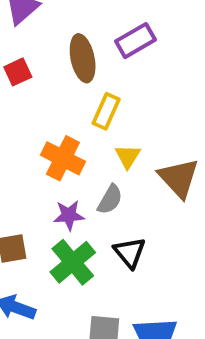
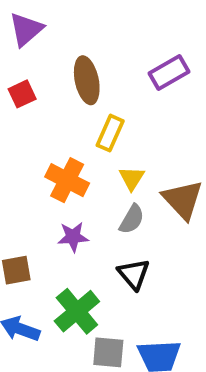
purple rectangle: (136, 41) -> (169, 72), moved
gray semicircle: (110, 199) -> (132, 219), moved
green cross: (73, 262) -> (77, 311), moved

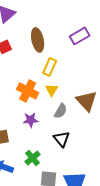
yellow triangle: (132, 178) -> (52, 90), moved
green cross: (77, 311) -> (33, 158), size x0.7

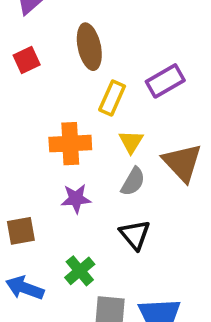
purple rectangle: (80, 36) -> (165, 81), moved
yellow triangle: (52, 90) -> (131, 142), moved
orange cross: (28, 91) -> (70, 144), turned -30

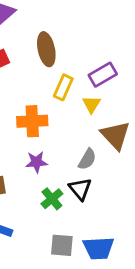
yellow triangle: (131, 142) -> (91, 104), moved
gray semicircle: (133, 182) -> (87, 159), moved
green cross: (80, 271) -> (52, 199), moved

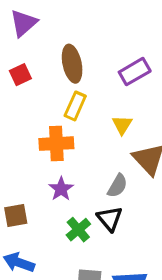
purple rectangle: (103, 75) -> (135, 72), moved
yellow rectangle: (63, 87) -> (75, 106), moved
purple star: (36, 162) -> (61, 189), turned -30

